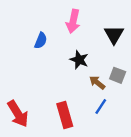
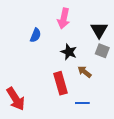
gray square: (118, 75) -> (102, 51), moved
blue line: (101, 107) -> (82, 103), moved, turned 56
red rectangle: (65, 115) -> (61, 83), moved

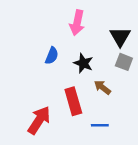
blue semicircle: (35, 35) -> (52, 56), moved
red arrow: (16, 99) -> (39, 120), moved, turned -115

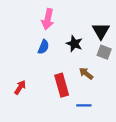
pink arrow: (77, 23) -> (48, 19), moved
black star: (83, 63) -> (74, 44), moved
red arrow: (39, 120) -> (20, 87), moved, size x0.6

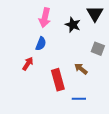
black triangle: (101, 31) -> (95, 14), moved
black star: (74, 44) -> (73, 25), moved
red arrow: (20, 87) -> (28, 64), moved

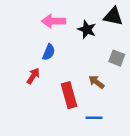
black triangle: (95, 14) -> (113, 16), turned -48
pink arrow: (45, 18) -> (54, 21), turned 78

